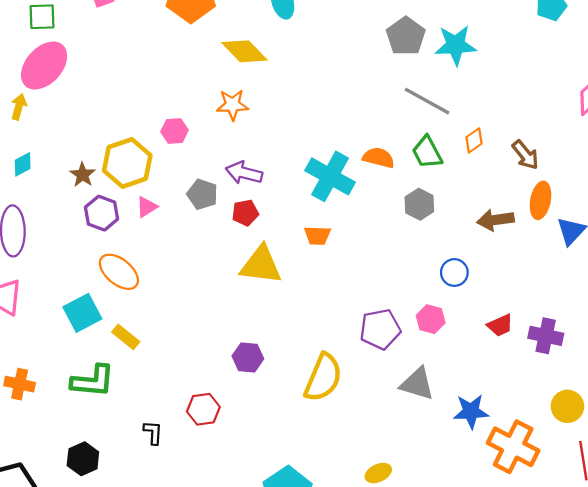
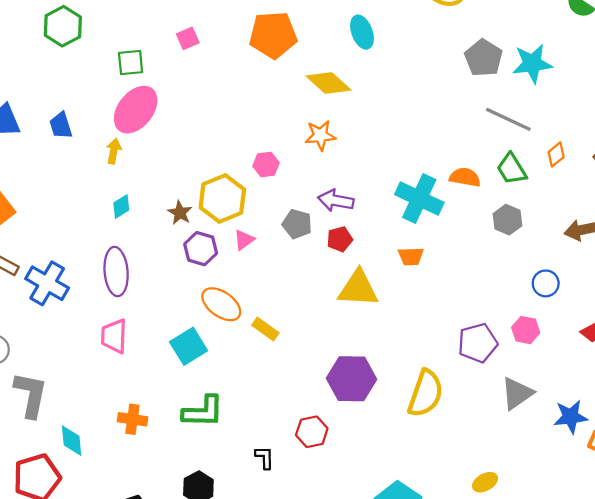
yellow rectangle: (126, 337) -> (265, 329), moved
purple hexagon: (248, 357) -> (351, 379), size x1.6
gray triangle: (417, 384) -> (517, 393), turned -48

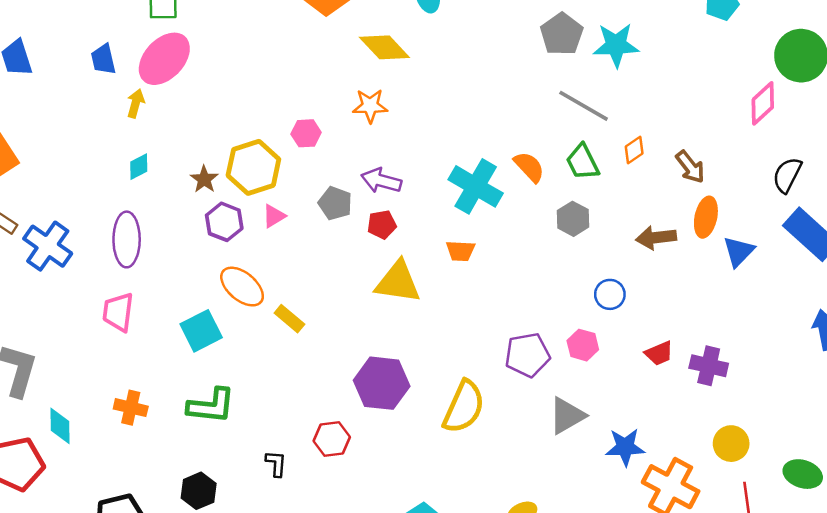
blue trapezoid: (61, 126) -> (103, 59), moved
orange semicircle: (465, 177) -> (529, 167), turned 32

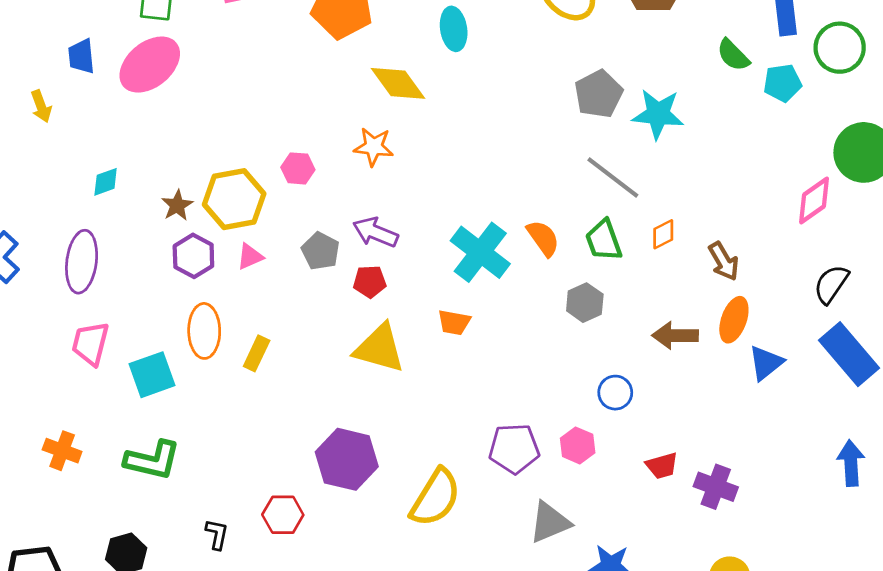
yellow arrow: (136, 103) -> (41, 106), moved, turned 136
orange ellipse: (242, 287) -> (204, 331), turned 42
pink trapezoid: (118, 312) -> (90, 343), moved
yellow rectangle: (289, 319) -> (257, 353), moved, turned 68

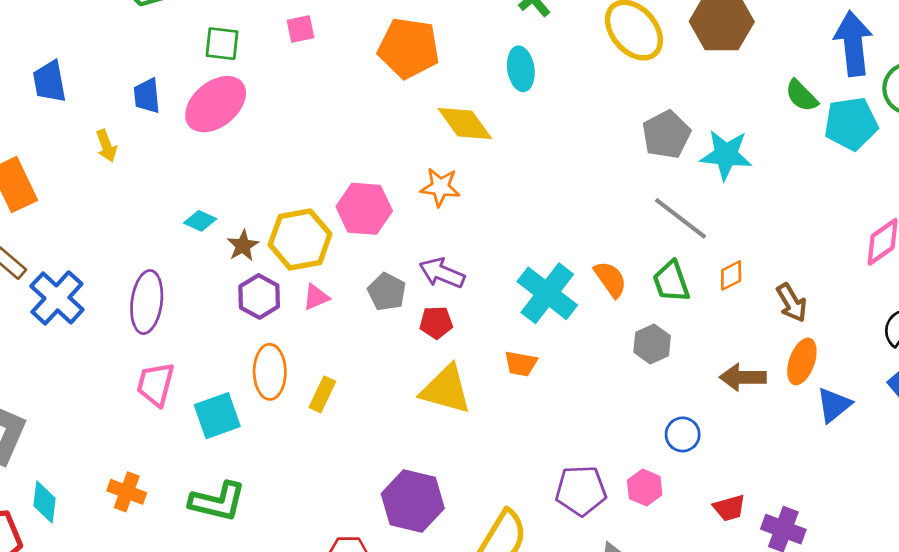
cyan pentagon: (782, 83) -> (851, 124), size x1.4
pink hexagon: (298, 168) -> (364, 209), size x1.6
cyan diamond: (106, 182) -> (200, 221), moved, turned 44

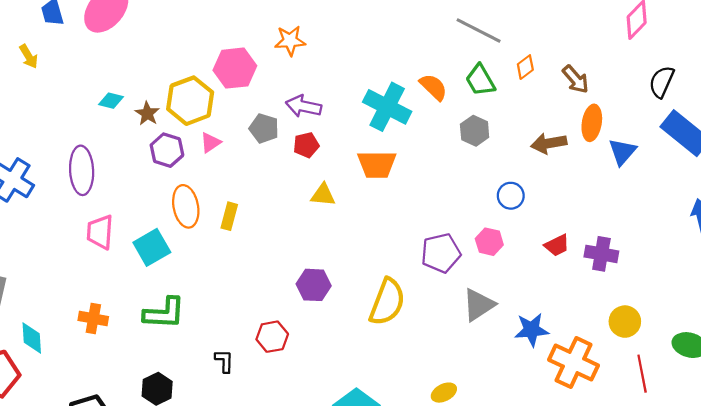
orange trapezoid: (521, 364) -> (377, 164), size x1.5
yellow triangle: (446, 390) -> (323, 195), size x0.6
purple hexagon: (413, 501) -> (314, 285), size x0.7

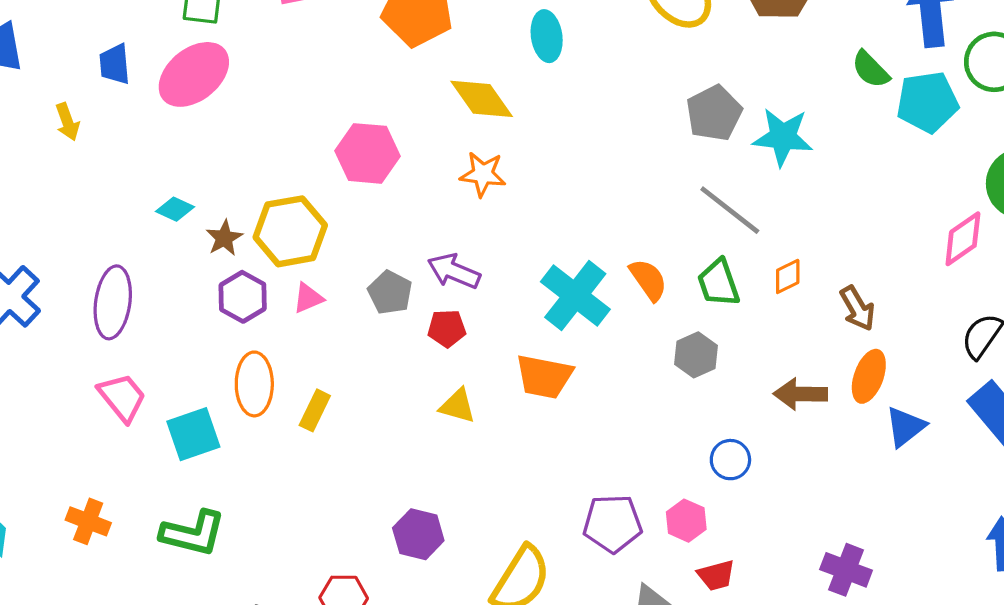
orange star: (290, 41) -> (483, 174), moved
pink hexagon: (235, 68) -> (368, 153), moved
pink trapezoid: (100, 232) -> (122, 397), turned 126
red trapezoid: (557, 245) -> (716, 575), moved

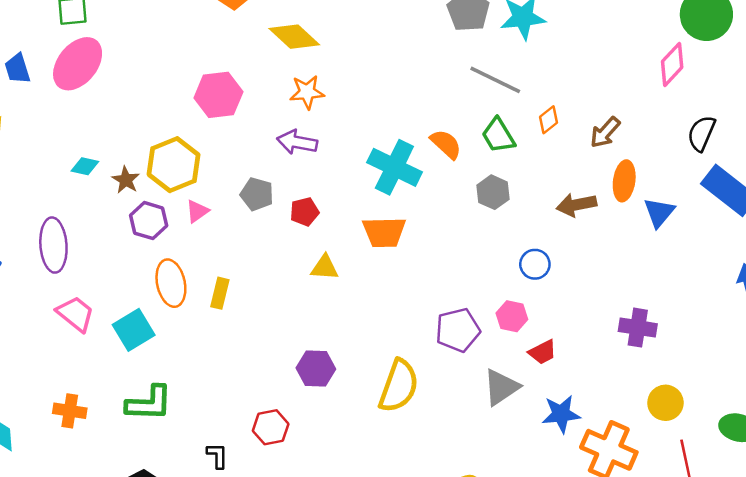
purple arrow: (454, 271) -> (297, 142), moved
brown arrow: (857, 308) -> (605, 132), turned 84

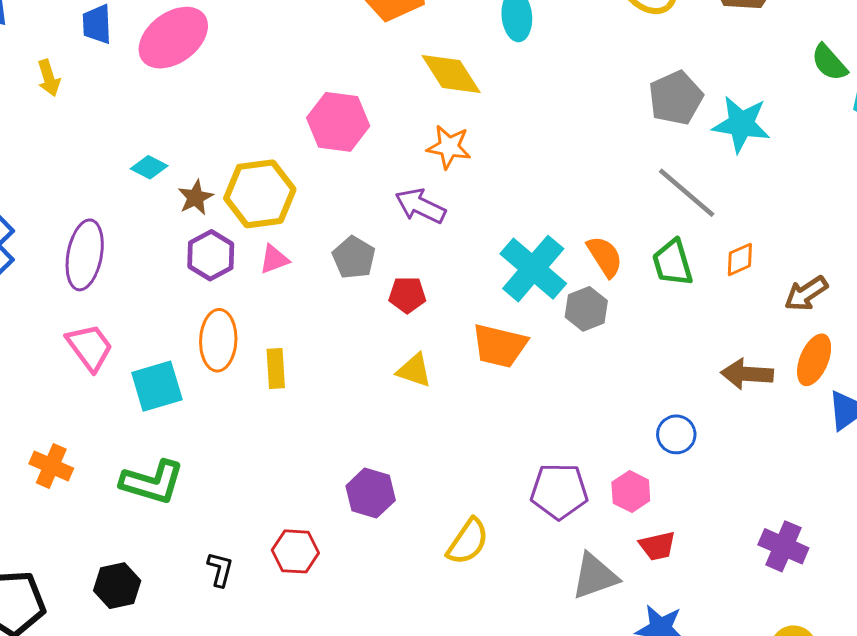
gray hexagon: (493, 192) -> (586, 309), moved
yellow rectangle: (220, 293) -> (276, 369), turned -32
yellow semicircle: (399, 386) -> (468, 542), size x0.7

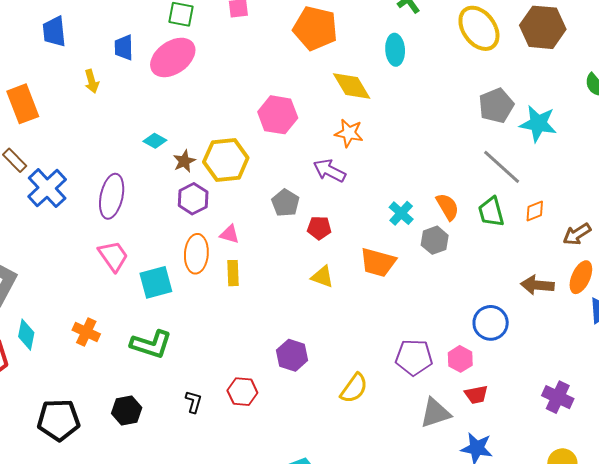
pink triangle: (274, 259) -> (229, 234), moved, turned 35
cyan cross: (533, 269) -> (401, 213), size x0.6
blue circle: (676, 434) -> (491, 323), size x1.4

